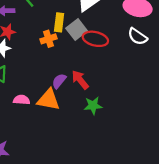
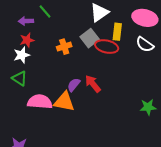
yellow rectangle: (59, 22) -> (117, 32), moved
pink semicircle: (22, 100) -> (40, 102), size x1.6
green star: (93, 106) -> (148, 107), moved

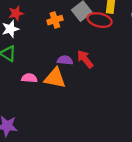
purple semicircle: (74, 85) -> (65, 60), turned 56
pink semicircle: (40, 102) -> (29, 78), size x0.6

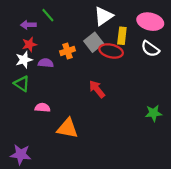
purple semicircle: (65, 60) -> (46, 63), moved
orange triangle: (55, 78) -> (68, 128), moved

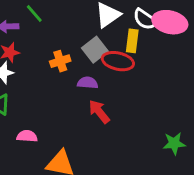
white semicircle: (150, 49) -> (145, 19), moved
purple semicircle: (46, 63) -> (88, 83), moved

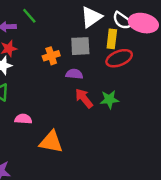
gray square: (95, 50) -> (80, 46), turned 35
red ellipse: (118, 61) -> (119, 58), moved, turned -35
green star: (174, 143) -> (109, 99), moved

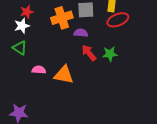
orange cross: (51, 56) -> (62, 18), size x1.5
orange triangle: (51, 142) -> (64, 75), moved

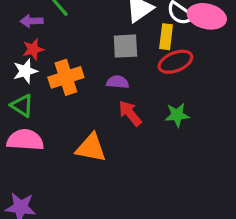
orange cross: (62, 18) -> (66, 77), moved
green star: (110, 54) -> (177, 115), moved
pink semicircle: (39, 70) -> (25, 140), moved, size x1.6

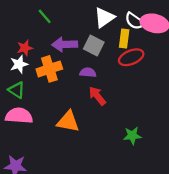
purple arrow: (32, 21) -> (65, 44), moved, size x1.5
gray square: (125, 46) -> (94, 46), turned 30
green star: (177, 115) -> (132, 136), moved

